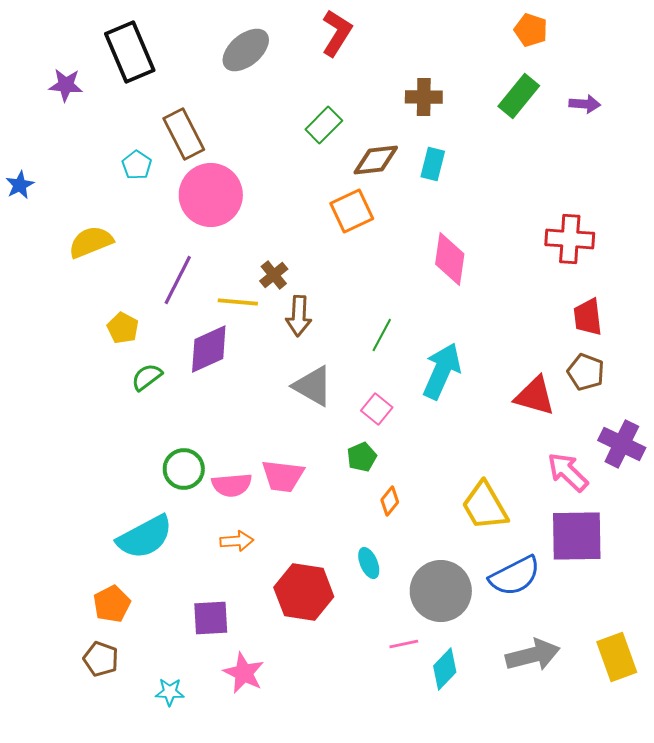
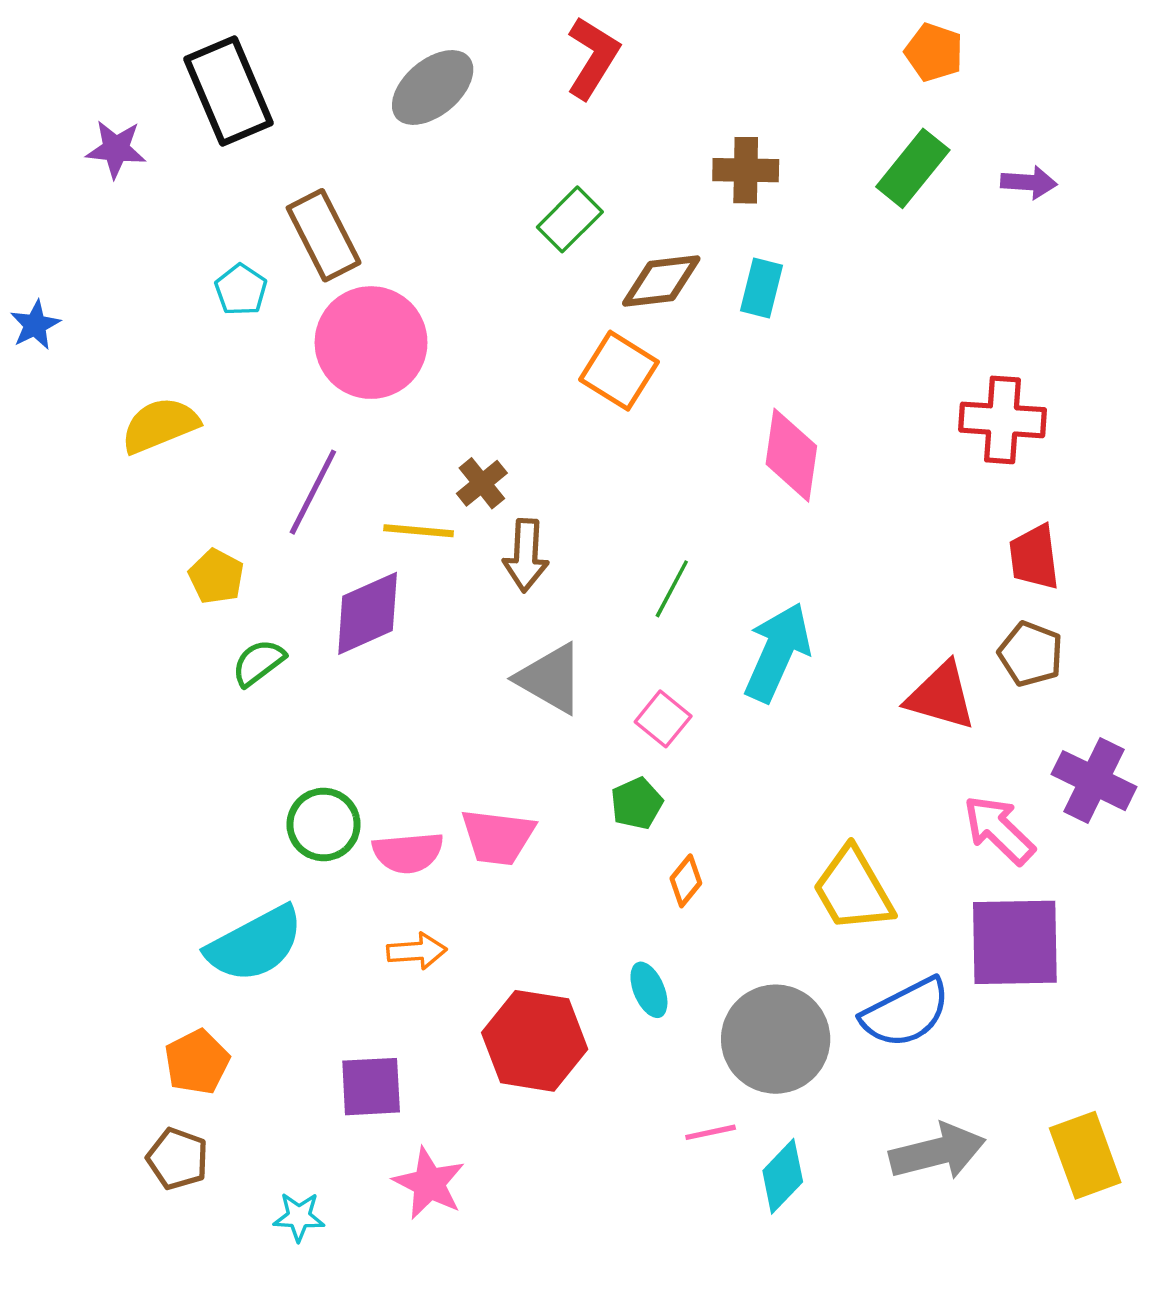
orange square: (352, 211) -> (619, 371), turned -33

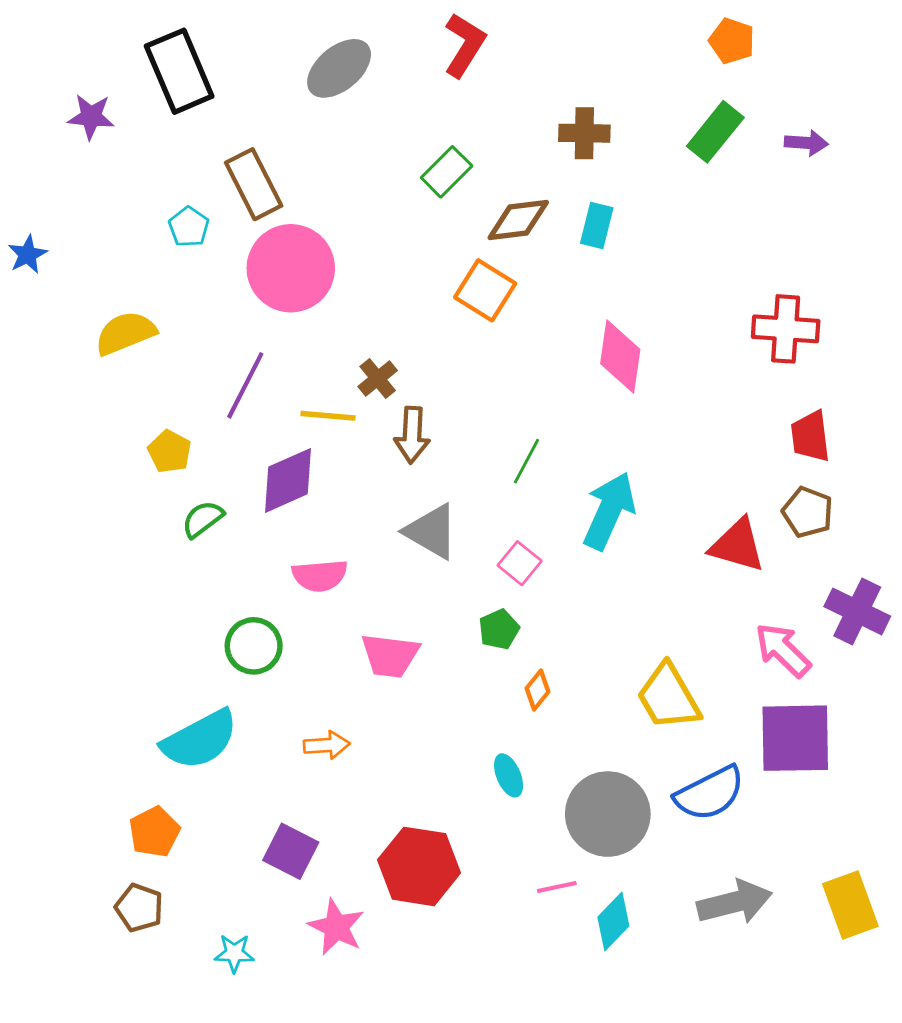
pink semicircle: (408, 853) -> (320, 576), moved
red hexagon: (535, 1041) -> (419, 866), moved
purple square: (371, 1087) -> (291, 851), turned 30

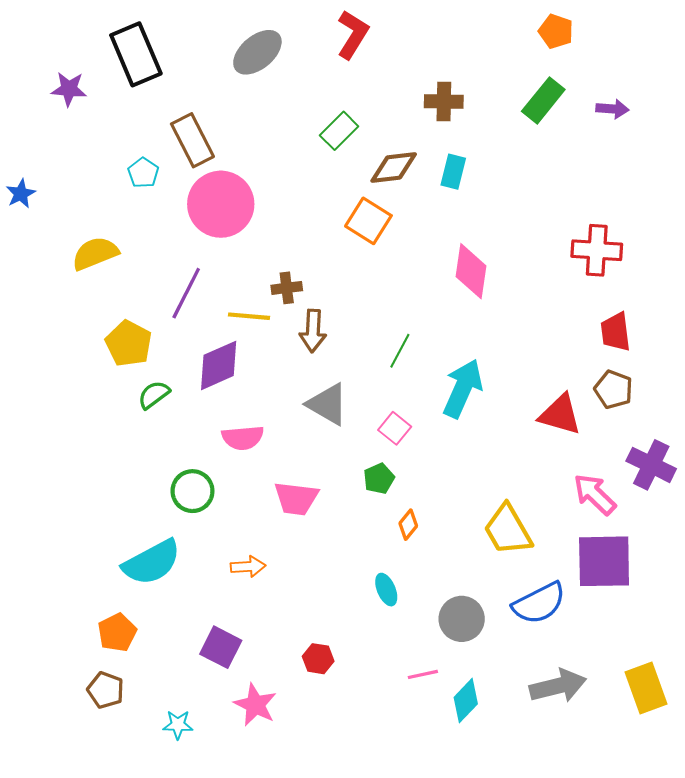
brown cross: (378, 379) -> (287, 288), turned 32
yellow pentagon: (170, 452) -> (129, 343), size x1.4
gray circle: (608, 814) -> (462, 619), size x0.7
red hexagon: (419, 866) -> (318, 659), size x0.5

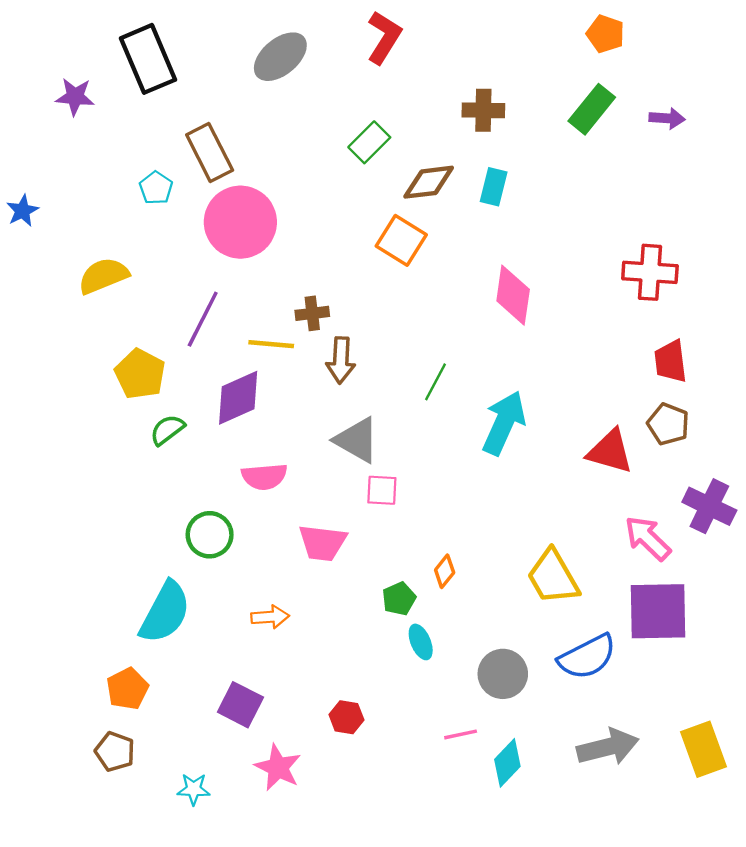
pink square: (395, 428) -> (382, 490), moved, turned -36
green pentagon: (379, 479) -> (399, 599), moved
cyan semicircle: (152, 562) -> (165, 612), turned -34

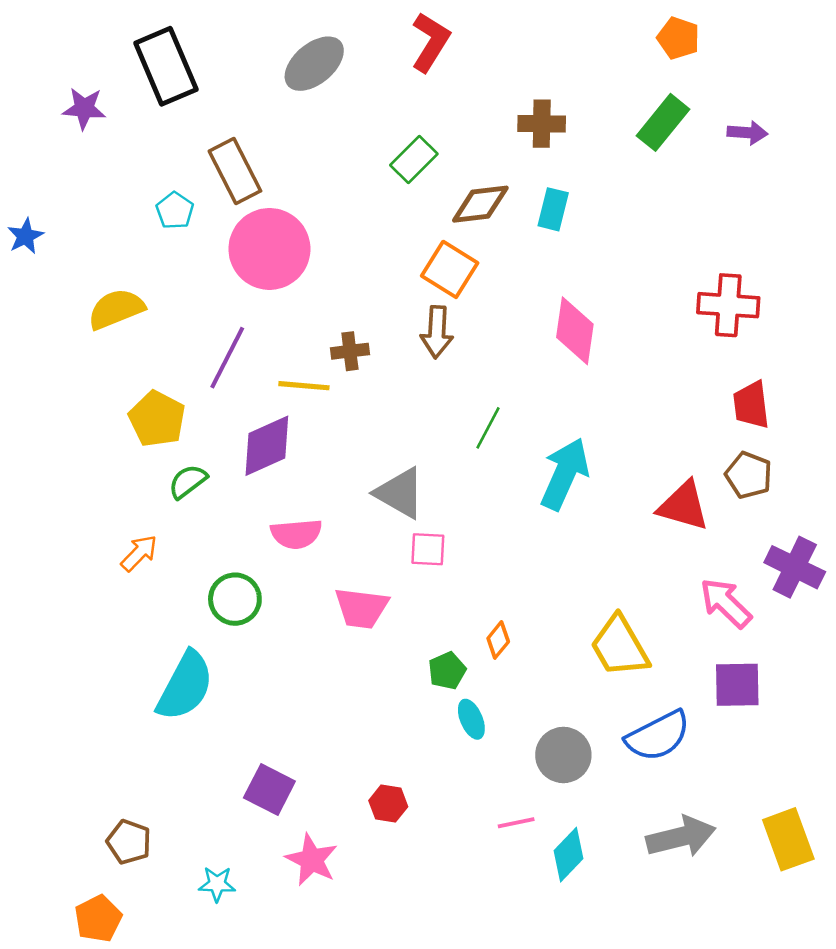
brown arrow: (341, 360) -> (437, 332), moved
purple square: (658, 611) -> (737, 685), size x0.7
orange arrow: (270, 617) -> (139, 553), moved, turned -42
orange pentagon: (127, 689) -> (98, 919), moved

